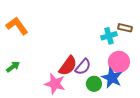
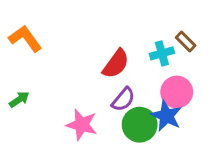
brown rectangle: (125, 28) -> (186, 41), turned 32
red semicircle: (68, 66) -> (116, 64), moved
green circle: (94, 84) -> (140, 125), size x1.5

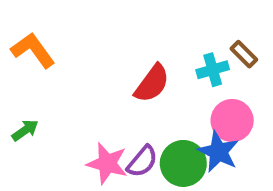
purple semicircle: (123, 99) -> (142, 162), moved

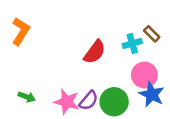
orange L-shape: (33, 50) -> (21, 31), turned 68
green arrow: (25, 130) -> (27, 97), moved, turned 56
blue star: (218, 152) -> (152, 94), moved

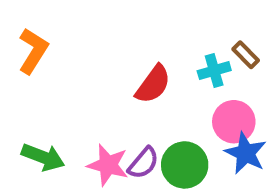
green arrow: (27, 97) -> (43, 157), size x1.5

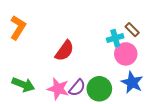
red semicircle: (153, 84) -> (64, 51), moved
pink circle: (234, 122) -> (126, 54), moved

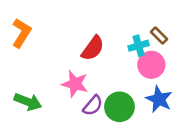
red semicircle: (64, 51) -> (93, 48), moved
pink star: (58, 89) -> (75, 84), moved

